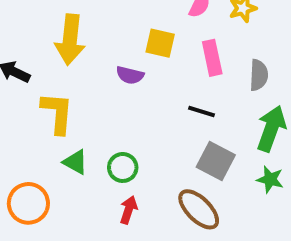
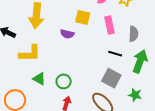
black line: (201, 112) -> (115, 54), moved
yellow L-shape: (57, 113) -> (30, 53), turned 85
green star: (270, 179) -> (135, 95), moved

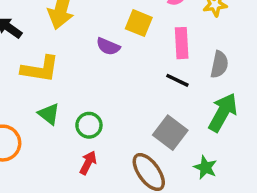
black line: (115, 54) -> (177, 80), moved

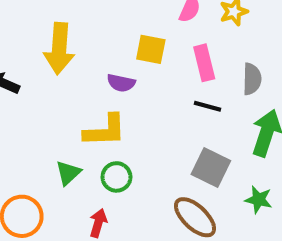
yellow L-shape: (40, 69) -> (105, 131), moved
green triangle: (49, 114) -> (68, 173), turned 50
red arrow: (88, 163) -> (98, 223), moved

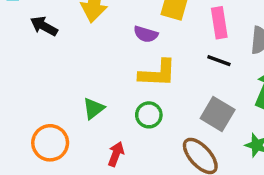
yellow L-shape: (105, 131) -> (158, 73), moved
green circle: (116, 177) -> (149, 115), moved

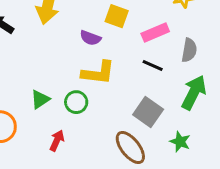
pink rectangle: (219, 23) -> (155, 33), turned 72
green circle: (149, 115) -> (76, 102), moved

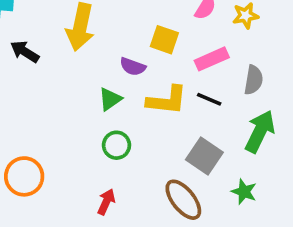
yellow L-shape: (98, 73) -> (167, 100), moved
green triangle: (40, 99) -> (110, 99), moved
red arrow: (57, 141) -> (106, 202), moved

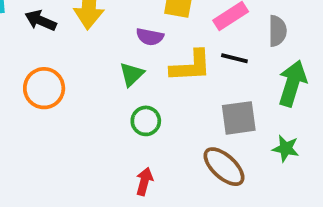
black arrow: (25, 52) -> (41, 21), moved
gray square: (204, 156) -> (239, 118), turned -33
orange circle: (24, 176) -> (44, 88), moved

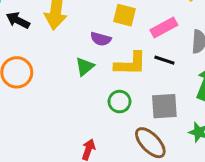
green circle: (146, 121) -> (120, 102), moved

